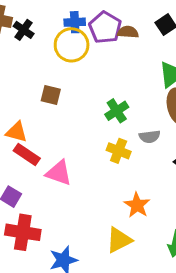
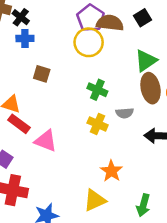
blue cross: (75, 22) -> (25, 38), moved
brown semicircle: (128, 32) -> (110, 23), size x1.5
yellow circle: (72, 45) -> (89, 42), moved
green cross: (117, 111) -> (97, 90), turned -36

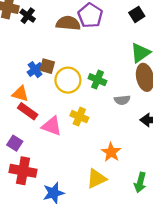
brown semicircle: (110, 23) -> (68, 23), moved
blue cross: (25, 38) -> (35, 70), moved, turned -35
yellow circle: (89, 42) -> (68, 80), moved
yellow cross: (98, 124) -> (79, 117), moved

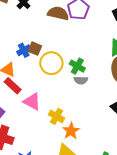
gray semicircle: (122, 100) -> (81, 80), moved
yellow cross: (79, 117) -> (57, 116), moved
orange star: (111, 152) -> (71, 131), moved

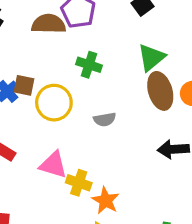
green cross: (77, 66) -> (89, 65), moved
pink triangle: (32, 102) -> (53, 165), moved

